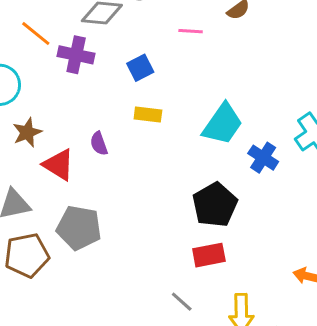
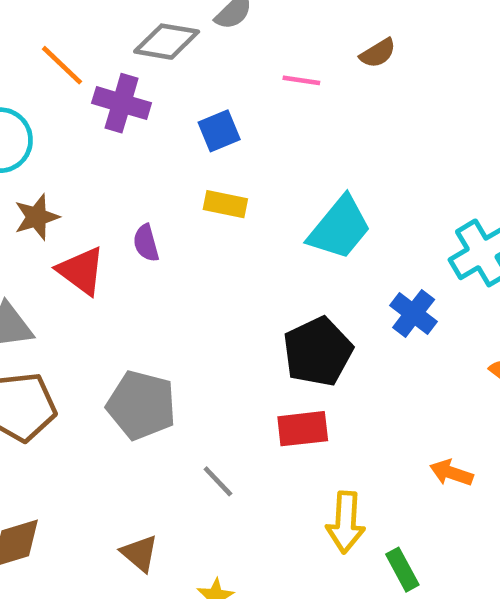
blue cross: (263, 158) -> (414, 314), moved
gray pentagon: (79, 228) -> (141, 405), moved
gray line: (182, 302) -> (218, 481), moved

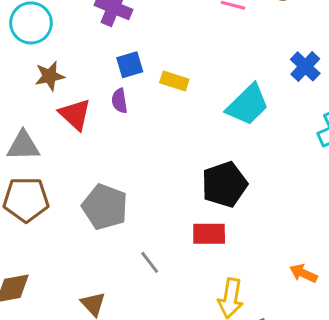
blue square: (219, 131) -> (130, 65), moved
blue cross: (414, 314) -> (305, 66), moved

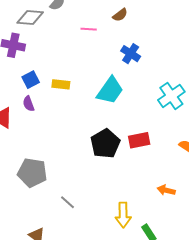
blue cross: (305, 66) -> (131, 54), moved
red rectangle: (209, 234) -> (139, 140), moved

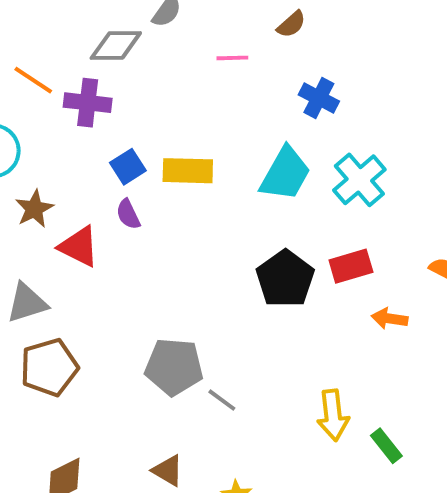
yellow rectangle: (61, 84) -> (188, 171), size x1.4
cyan cross: (171, 96) -> (359, 180), moved
gray pentagon: (32, 173) -> (174, 367), moved
orange arrow: (166, 190) -> (390, 319), moved

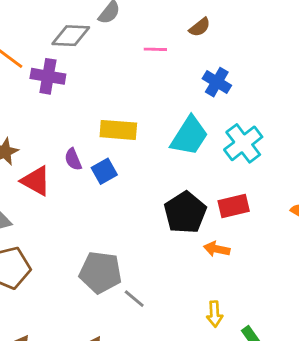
blue square: (128, 167) -> (104, 171), moved
orange arrow: (390, 319) -> (217, 249), moved
yellow arrow: (333, 415) -> (215, 314), size x0.7

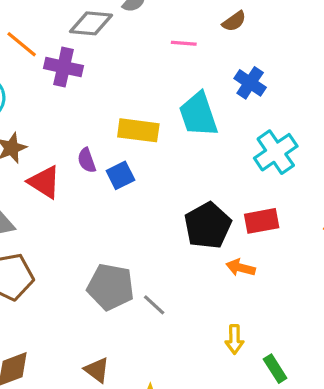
cyan trapezoid: (189, 136) -> (198, 114), moved, turned 126
gray line: (134, 299) -> (154, 305), moved

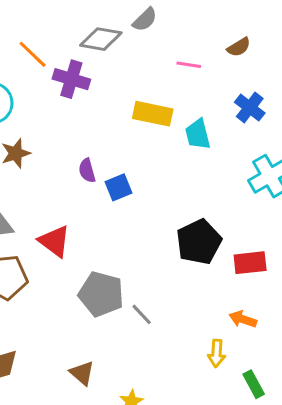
cyan trapezoid: (198, 114) -> (198, 134), size x0.7
yellow rectangle: (138, 130) -> (153, 114), moved
red triangle: (44, 182) -> (54, 241), moved
red rectangle: (262, 221) -> (250, 263), moved
orange arrow: (241, 268) -> (243, 319), moved

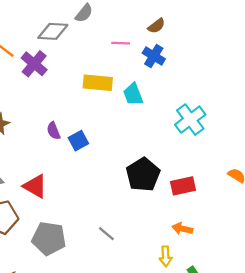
purple cross: (71, 79) -> (34, 64), turned 30
blue cross: (250, 108) -> (154, 56), moved
gray pentagon: (101, 294) -> (49, 238), moved

